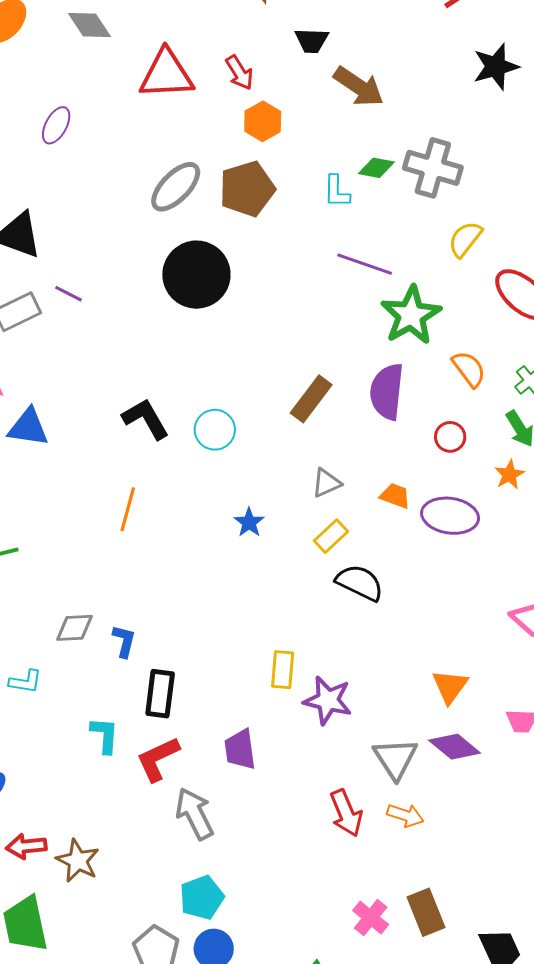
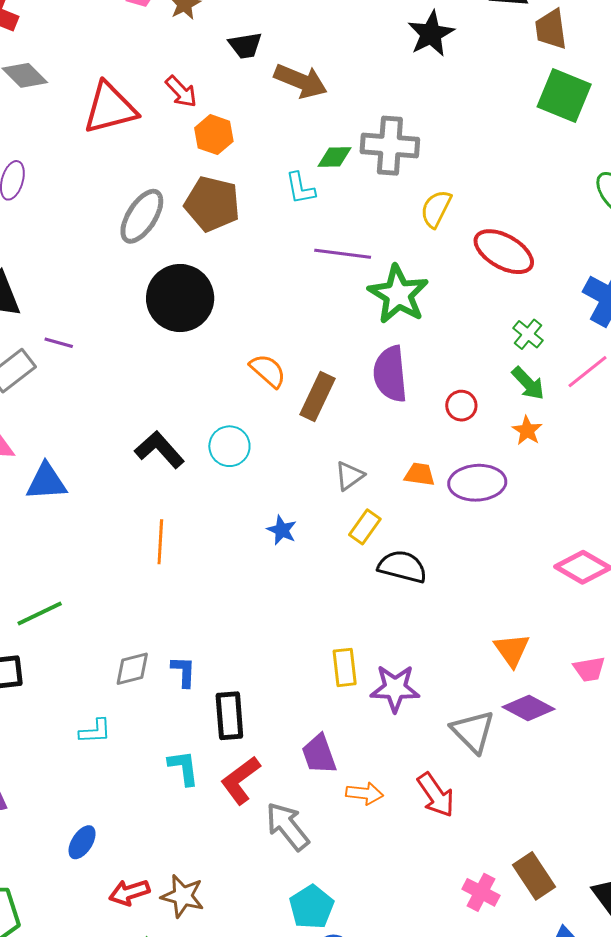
brown pentagon: (247, 189) -> (212, 204), turned -30
orange semicircle: (469, 369) -> (268, 371), moved
orange arrow: (405, 815) -> (365, 793), moved

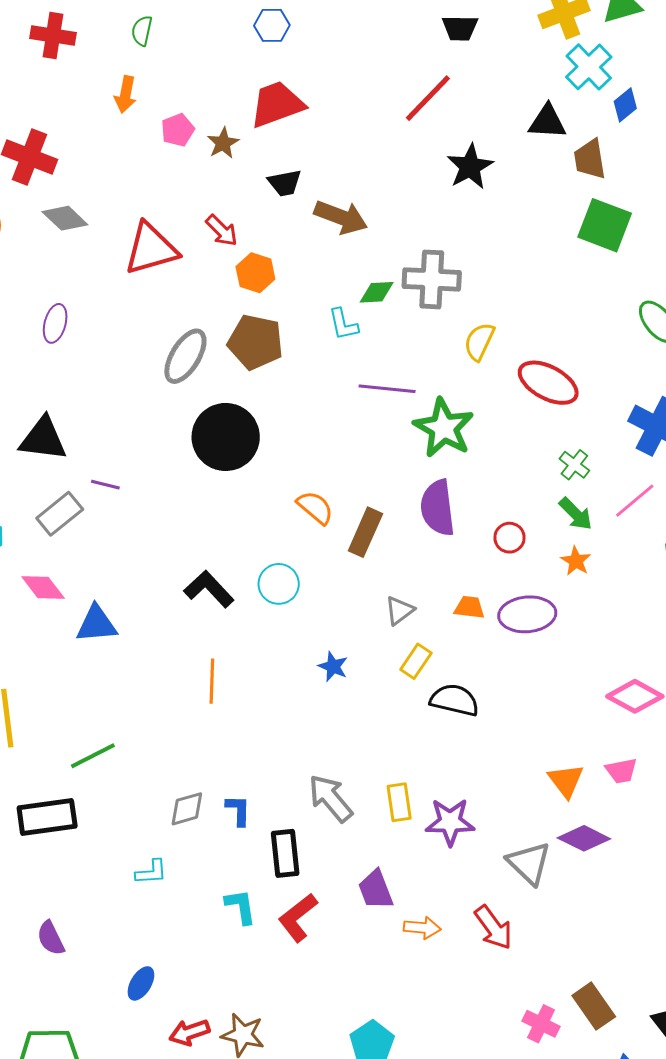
pink trapezoid: (589, 669) -> (621, 771), moved
gray arrow: (287, 826) -> (331, 798), moved

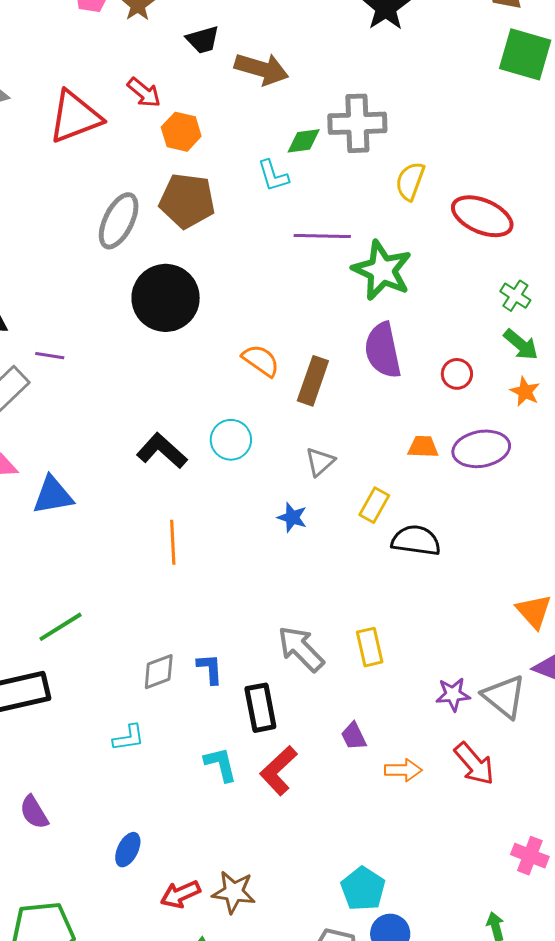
gray triangle: (399, 611) -> (320, 462), moved
purple star: (450, 822) -> (453, 694), moved, size x0.7
purple trapezoid: (376, 890) -> (354, 736), size x0.7

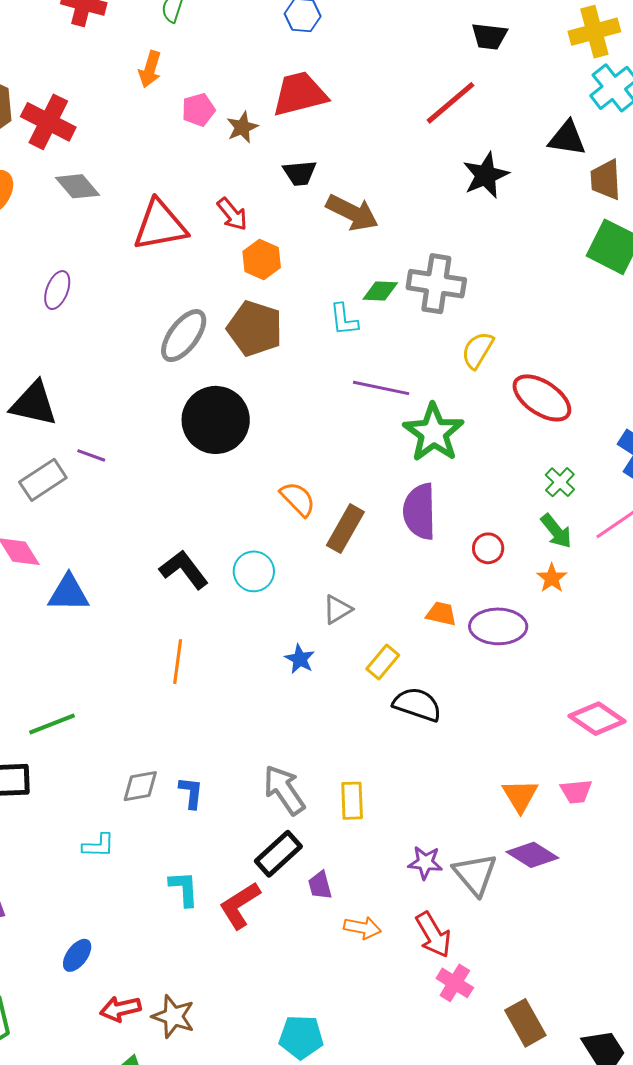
black rectangle: (260, 708) -> (278, 854), moved, turned 48
pink cross: (530, 856) -> (455, 983), moved
cyan pentagon: (363, 889) -> (301, 1037), turned 30

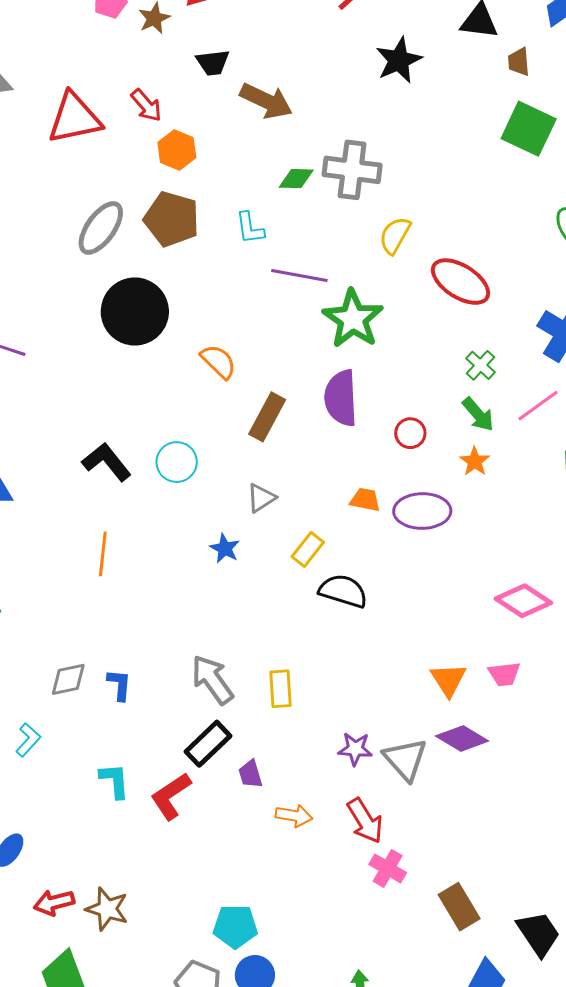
brown trapezoid: (606, 180) -> (519, 62), size x0.7
cyan L-shape: (344, 320) -> (250, 228), moved
orange semicircle: (298, 499) -> (218, 362), moved
cyan L-shape: (98, 846) -> (28, 740), turned -48

